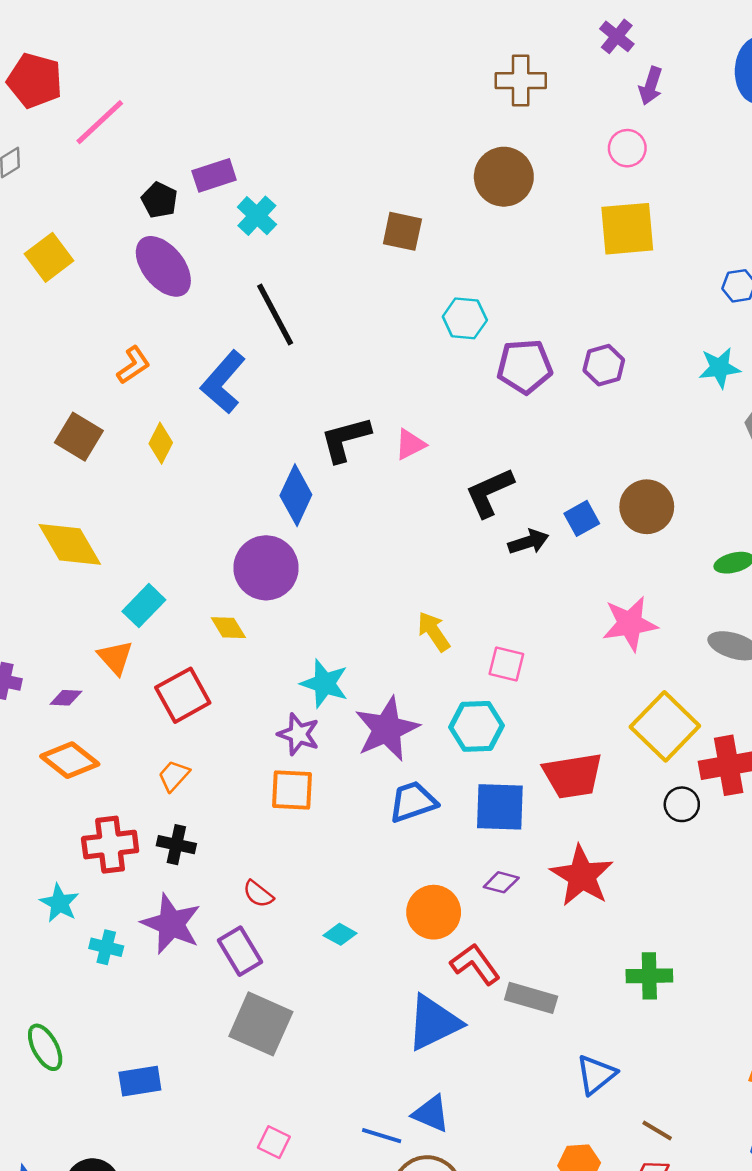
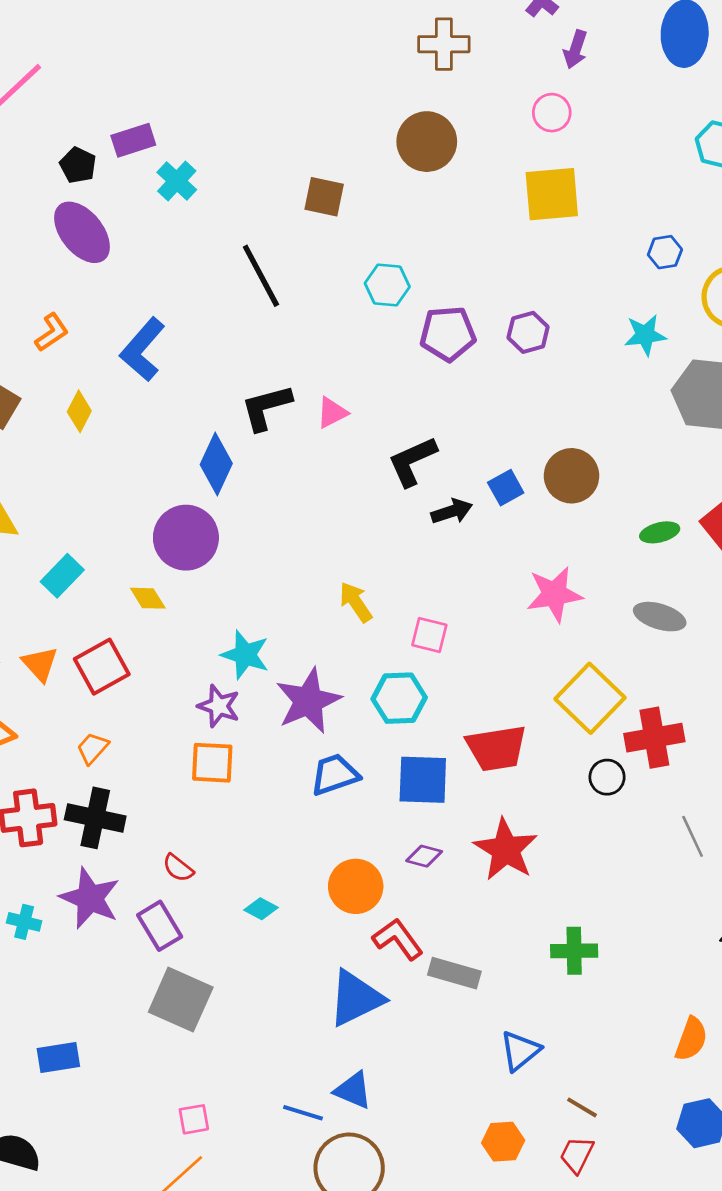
black line: (275, 314) -> (261, 276), moved
orange triangle: (115, 657) -> (40, 664), moved
black cross: (176, 845) -> (95, 818), size x1.5
pink square: (274, 1142) -> (194, 1119), turned -36

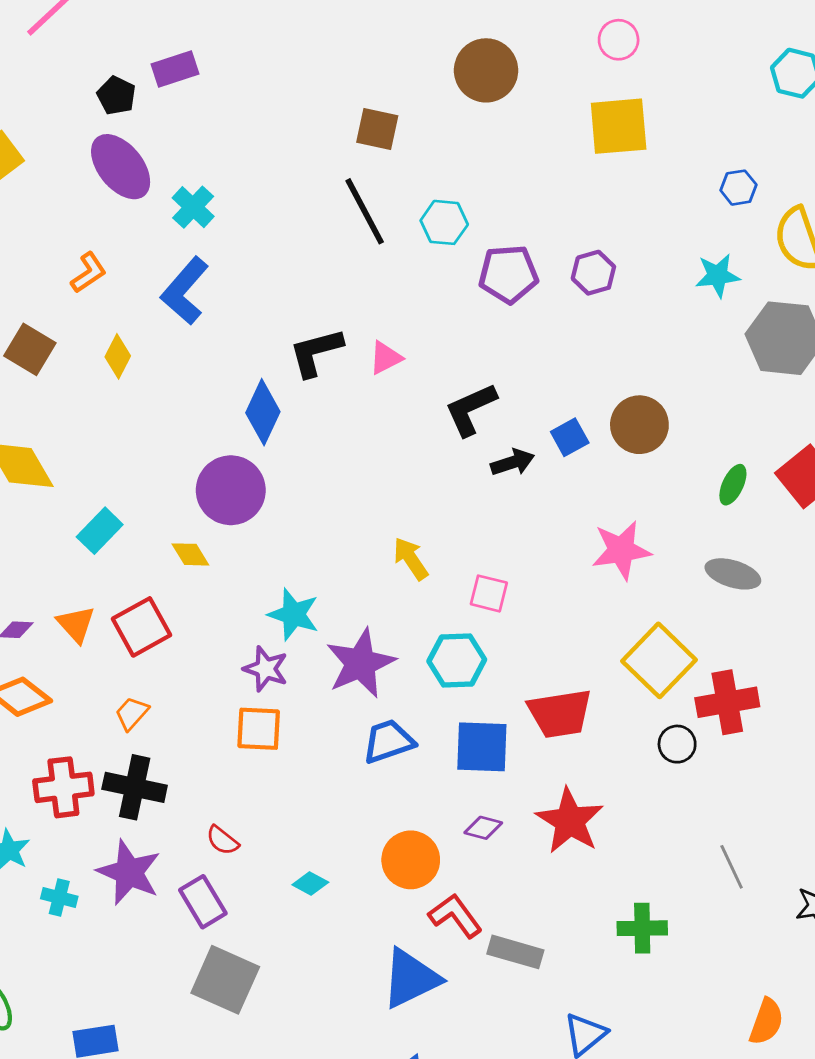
cyan cross: (177, 181) -> (193, 207), moved
black line: (261, 276) -> (365, 211), moved
green ellipse: (660, 532) -> (733, 485), turned -51
gray line: (693, 836) -> (732, 867), moved

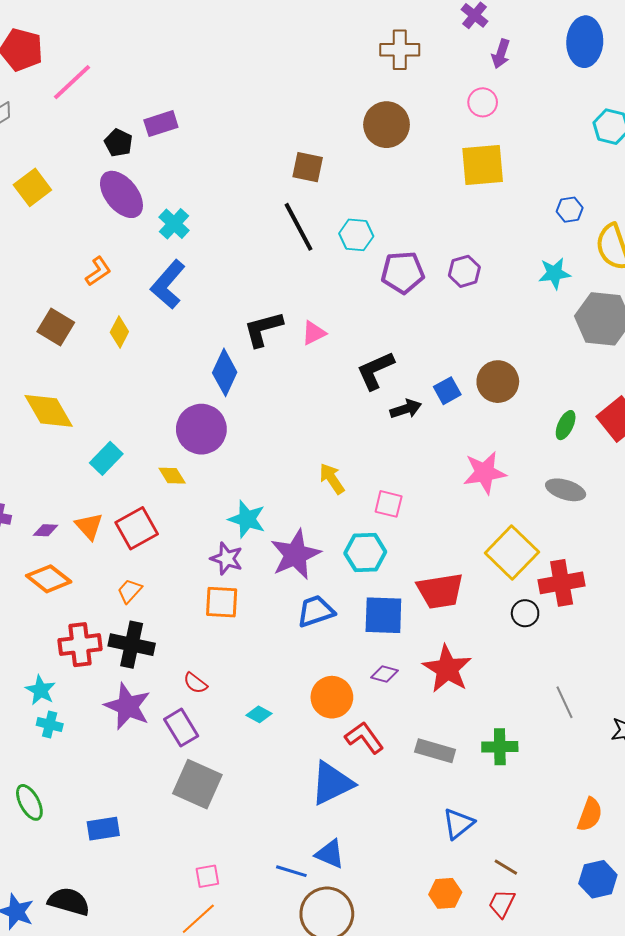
cyan cross: (59, 898) -> (50, 725), moved
gray rectangle: (515, 952) -> (435, 751), moved

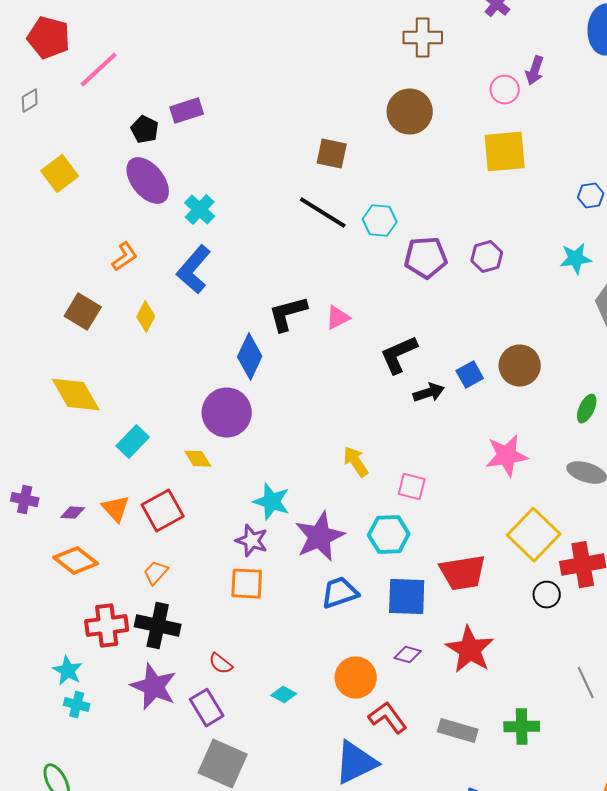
purple arrow: (501, 54) -> (535, 71), moved
black line: (298, 227) -> (323, 213), turned -30

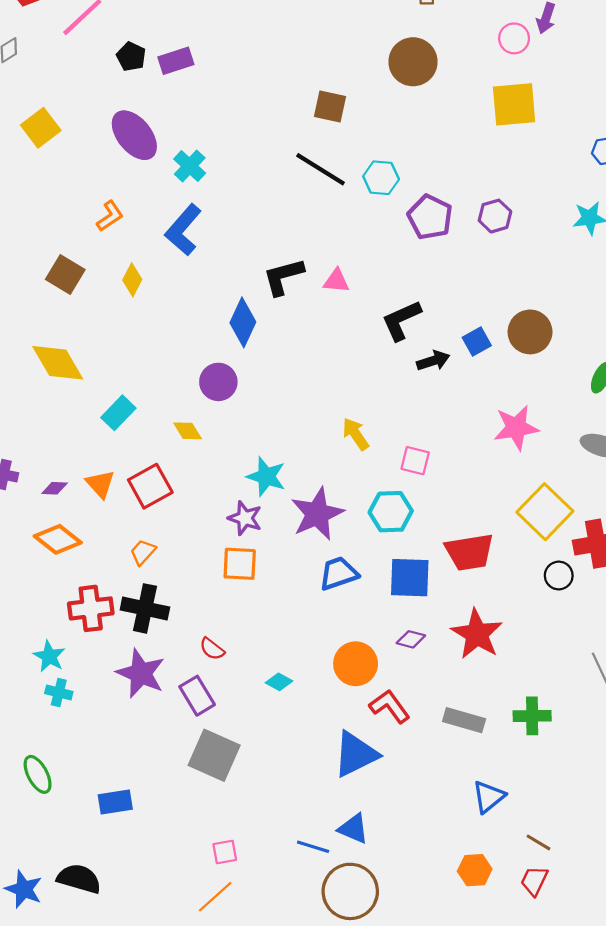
black pentagon: (145, 130) -> (131, 56), moved
purple pentagon: (426, 258) -> (430, 217), turned 30
pink triangle: (338, 318) -> (336, 281), turned 32
purple circle: (227, 413) -> (218, 382), size x0.7

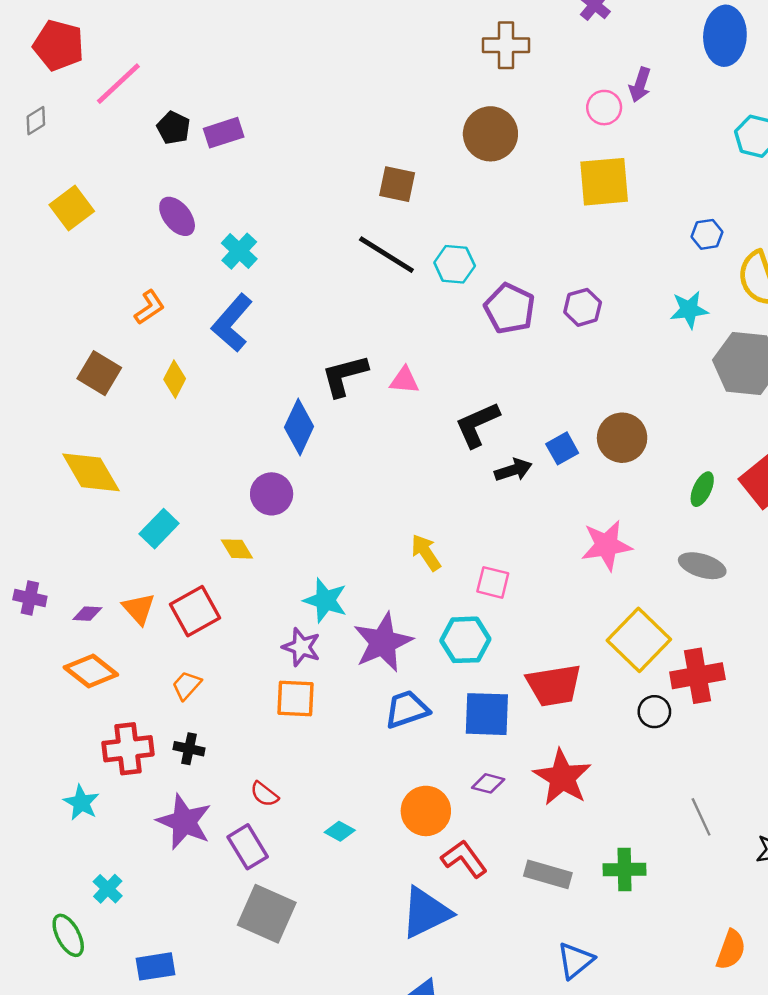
purple ellipse: (134, 135) -> (177, 216), size x0.7
black cross: (145, 608) -> (189, 749), size x0.6
cyan cross: (59, 693) -> (108, 889), moved, turned 30

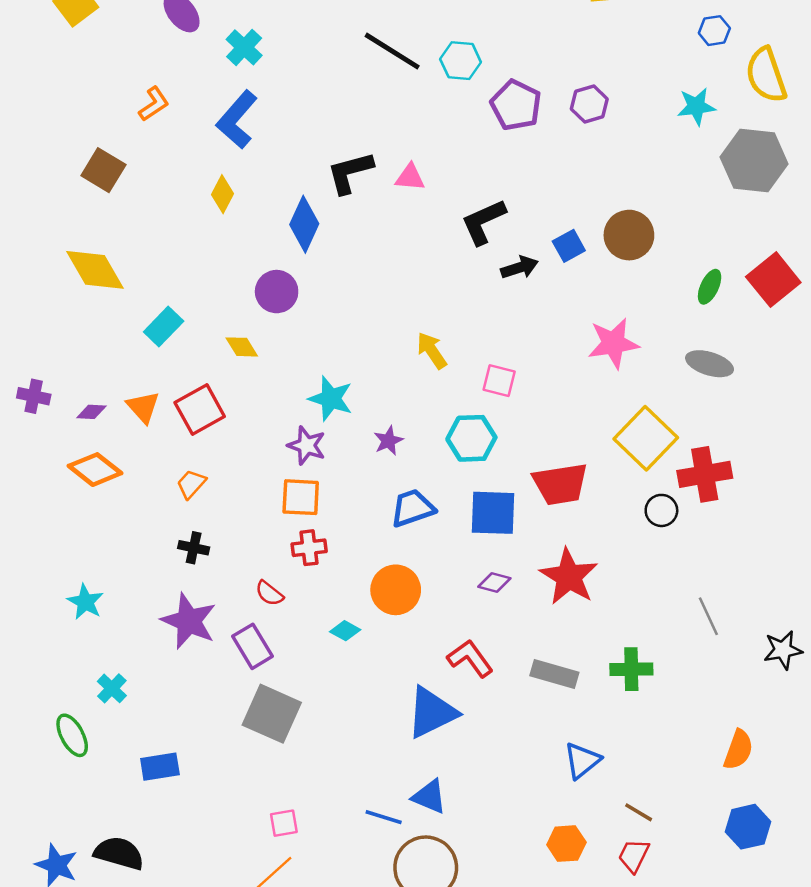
yellow diamond: (175, 379) -> (222, 194), moved
purple star: (383, 642) -> (388, 441), size x0.5
red cross: (128, 749) -> (309, 548), moved, size x0.7
orange circle: (426, 811) -> (396, 590), moved

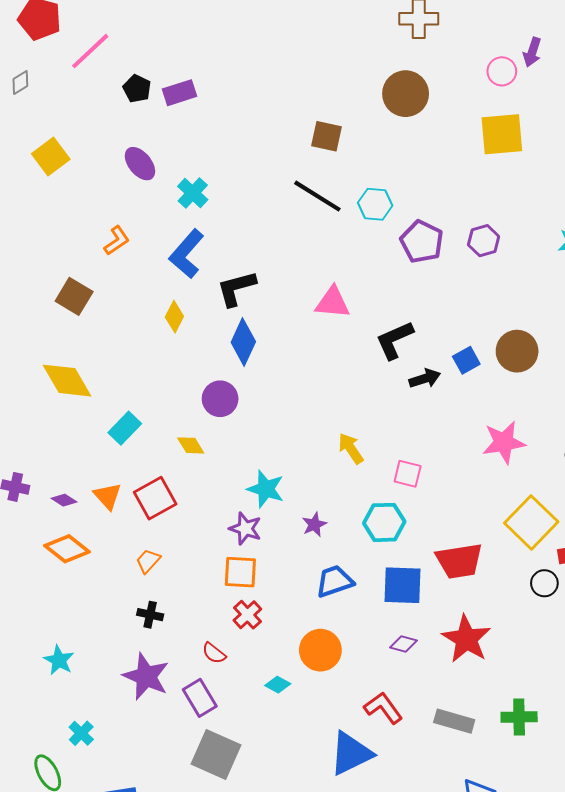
black L-shape: (350, 173) -> (236, 288), moved
pink triangle: (410, 177) -> (333, 302), size x1.4
purple diamond: (91, 412) -> (64, 500), turned 30
red cross: (309, 548) -> (247, 615), turned -36

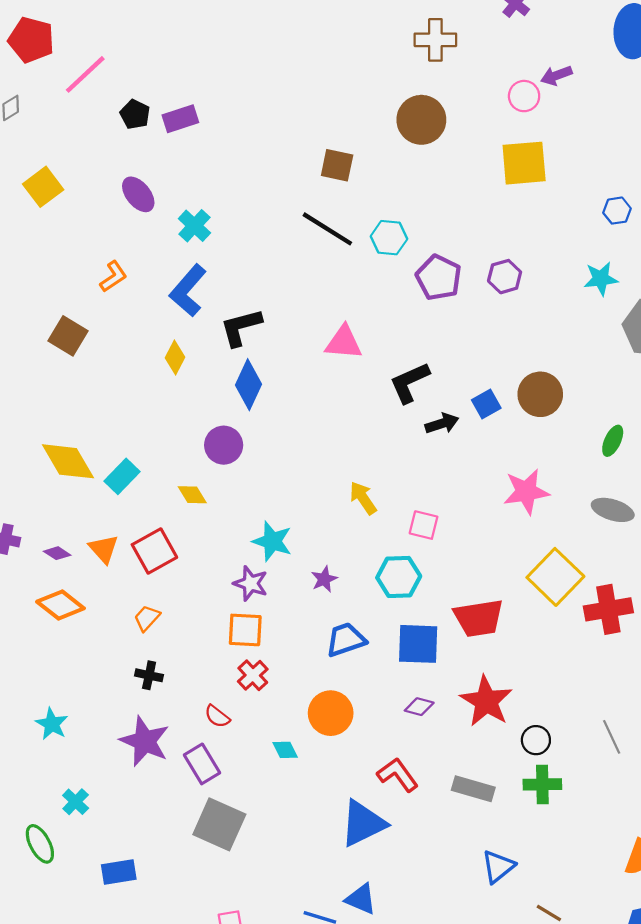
purple arrow: (532, 52) -> (556, 75), turned 52
yellow diamond: (67, 381) -> (68, 461), moved
black circle: (544, 583) -> (536, 740), moved
cyan diamond: (278, 685) -> (285, 750), turned 35

